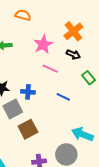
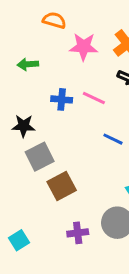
pink star: (43, 44) -> (84, 47), moved, turned 30
blue cross: (28, 92) -> (62, 99), moved

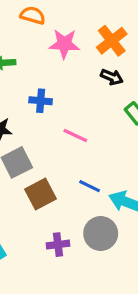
pink line: (94, 98) -> (75, 136), moved
blue line: (113, 139) -> (90, 186), moved

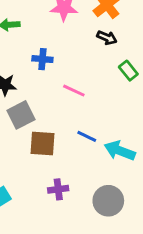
brown square: (41, 194) -> (42, 144), turned 32
gray circle: (101, 234) -> (108, 201), moved

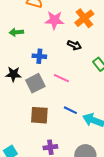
black arrow: (107, 38) -> (74, 45), moved
gray square: (21, 115) -> (35, 83), moved

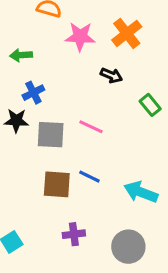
blue cross: (39, 56) -> (33, 93), moved, turned -32
gray square: (35, 83) -> (51, 135), turned 30
blue line: (70, 110) -> (89, 177), moved

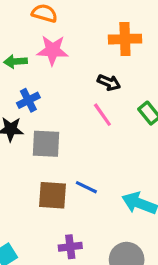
orange cross: (127, 33) -> (125, 39), turned 36
pink star: (80, 37) -> (53, 50), moved
pink line: (91, 127) -> (102, 115), moved, turned 30

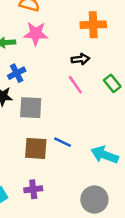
black arrow: (109, 82) -> (80, 59), turned -30
purple cross: (70, 247) -> (33, 189), moved

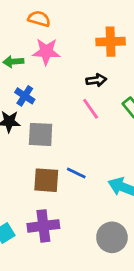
blue cross: (17, 73) -> (25, 96), turned -30
purple cross: (33, 189) -> (43, 226), size x1.5

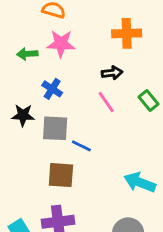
blue cross: (25, 96) -> (52, 89), moved
blue line: (76, 173) -> (81, 146), moved

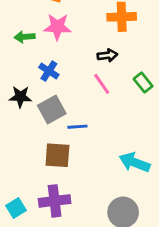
gray square: (55, 128) -> (52, 110), turned -32
blue line: (81, 146) -> (77, 127), turned -30

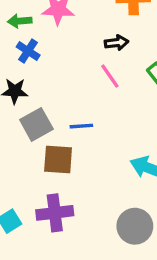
blue cross: (49, 71) -> (28, 51), moved
gray square: (52, 110) -> (36, 124), moved

